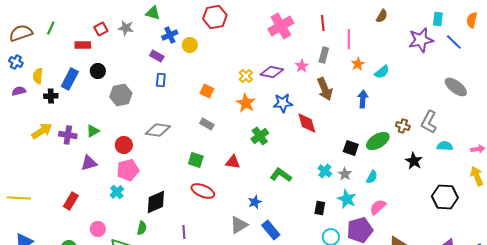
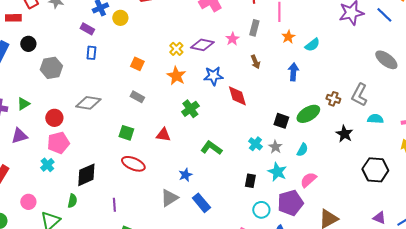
brown arrow: (325, 89) -> (255, 62), size x0.6

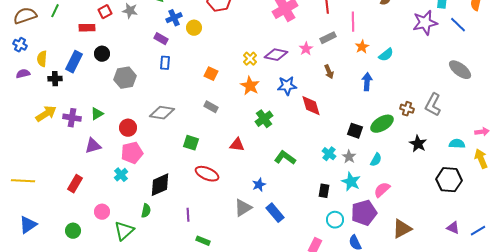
gray rectangle: (254, 28) -> (328, 38), turned 49
cyan semicircle: (375, 119) -> (457, 144), moved
green square: (126, 133) -> (191, 143), moved

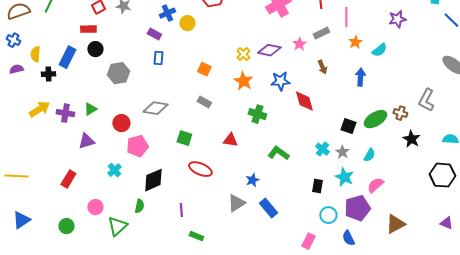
purple star: (425, 23) -> (397, 19), moved, size x0.7
red rectangle: (87, 28) -> (88, 29), moved
brown cross: (407, 109) -> (400, 113), moved
green cross: (264, 119) -> (257, 114), turned -36
pink pentagon: (132, 153) -> (137, 146), moved

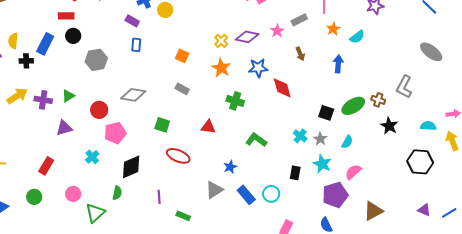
cyan circle: (328, 215) -> (271, 194), moved
green circle: (66, 226) -> (34, 197), moved
green rectangle: (196, 236) -> (183, 216), moved

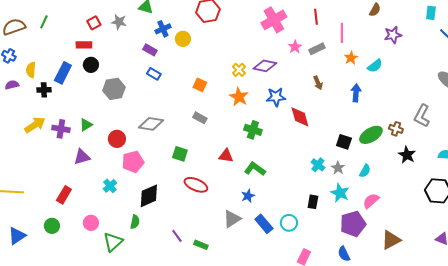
pink star: (277, 31) -> (295, 47), moved
blue rectangle: (136, 45) -> (154, 74), turned -64
green L-shape: (256, 140) -> (255, 169), moved
purple line: (159, 197) -> (177, 236), moved, turned -32

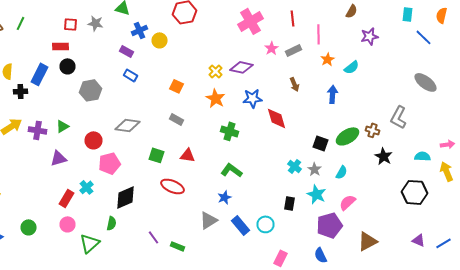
red square: (94, 23) -> (70, 24), turned 32
red triangle: (226, 156) -> (188, 155), moved
red rectangle: (64, 195) -> (66, 198), moved

